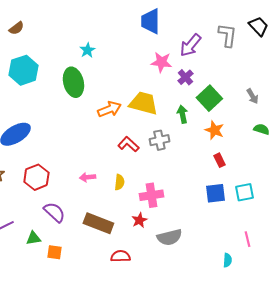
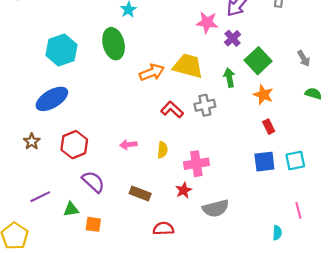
cyan hexagon: (23, 70) -> (61, 50), moved
brown rectangle: (98, 223) -> (140, 193), size x0.7

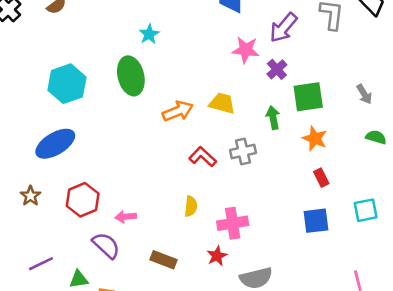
green square: (258, 61) -> (308, 97), turned 35
yellow trapezoid: (188, 66) -> (222, 103), size x0.7
pink arrow: (128, 145) -> (126, 217), moved
cyan square: (295, 161) -> (366, 210), moved

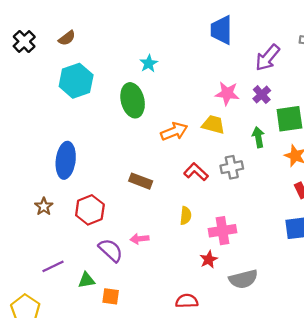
pink star: (246, 50) -> (227, 93), moved
cyan hexagon: (67, 84) -> (76, 81), moved
blue ellipse: (55, 144) -> (66, 160), turned -52
pink arrow: (126, 217) -> (139, 239), moved
brown rectangle: (163, 260) -> (141, 181), moved

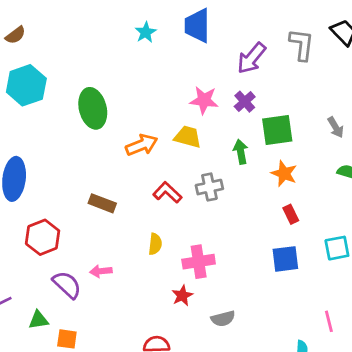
cyan star: (149, 63) -> (146, 32), moved
gray semicircle: (243, 279) -> (223, 319), size x0.7

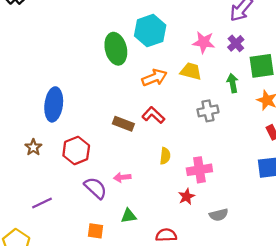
cyan hexagon: (26, 85) -> (150, 31), moved
red L-shape: (167, 192) -> (153, 115), moved
green triangle: (38, 320) -> (129, 216), moved

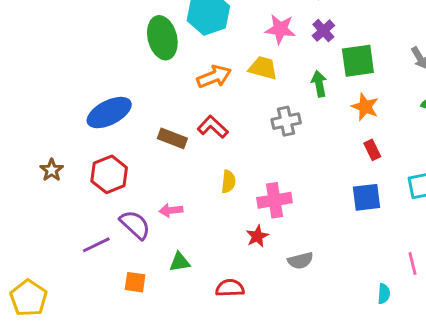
blue ellipse: (54, 104) -> (109, 113), moved, turned 56
purple line: (42, 203) -> (96, 245), moved

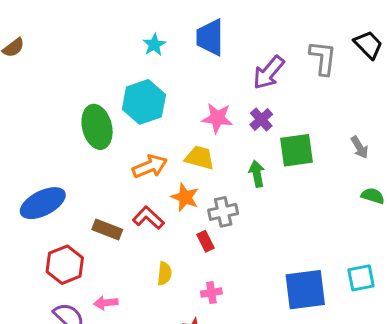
orange star: (365, 107) -> (185, 197), moved
red rectangle: (372, 150) -> (206, 241), moved
red hexagon: (109, 174) -> (65, 265), moved
blue square: (367, 197) -> (305, 290), size x1.4
pink cross: (275, 200) -> (211, 293), size x0.6

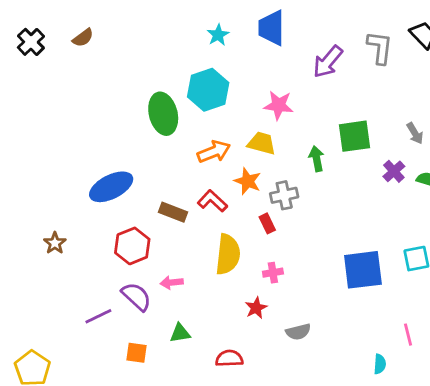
purple cross: (261, 120) -> (394, 171), moved
yellow semicircle: (164, 274) -> (228, 254), size x1.8

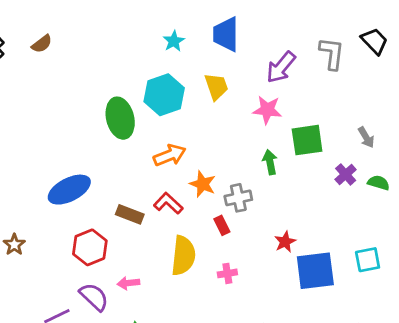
pink star: (279, 105) -> (267, 110), moved
yellow trapezoid: (262, 143) -> (216, 86), moved, turned 56
red star: (256, 308) -> (285, 242), moved

